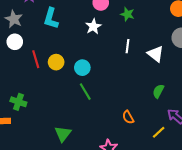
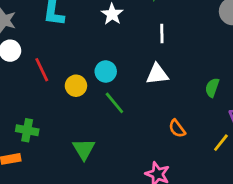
white triangle: (156, 54) -> (157, 74), moved, turned -36
yellow circle: (56, 62) -> (76, 86), moved
green triangle: (63, 134) -> (84, 149), moved

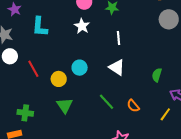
white triangle: (157, 74) -> (117, 67), turned 42
green line: (114, 103) -> (107, 102), moved
green triangle: (84, 149) -> (65, 105), moved

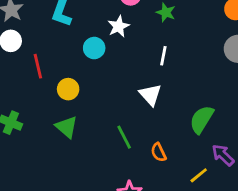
cyan circle: (80, 68) -> (94, 48), moved
green semicircle: (157, 75) -> (202, 119), size x1.5
green triangle: (65, 105) -> (67, 127), turned -30

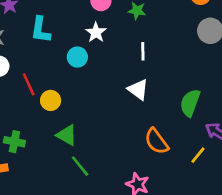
yellow circle: (68, 89) -> (51, 100), moved
green line: (124, 137) -> (80, 166), moved
orange semicircle: (159, 152) -> (156, 141), size x1.5

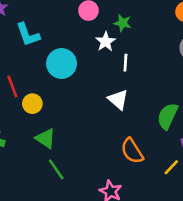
cyan L-shape: (41, 30) -> (28, 35), turned -32
white star: (96, 32) -> (106, 42), moved
cyan circle: (77, 57) -> (62, 64), size x1.5

